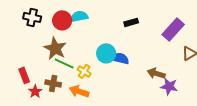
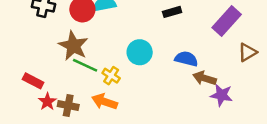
blue semicircle: (120, 58) -> (186, 59), moved
red rectangle: (24, 75) -> (33, 81), turned -42
brown cross: (53, 83) -> (68, 106), moved

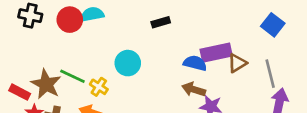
purple rectangle: (227, 21) -> (216, 53), moved, turned 36
brown star: (73, 46) -> (46, 84), moved
blue semicircle: (186, 59) -> (195, 63), moved

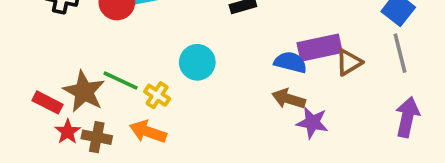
gray line: (270, 74) -> (400, 53), moved

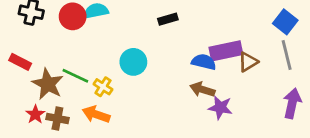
red rectangle: (47, 102) -> (20, 62), moved

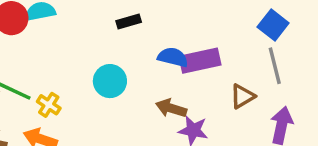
cyan circle: (133, 62) -> (110, 81), moved
blue semicircle: (204, 62) -> (173, 57), moved
brown triangle: (248, 62) -> (242, 96), moved

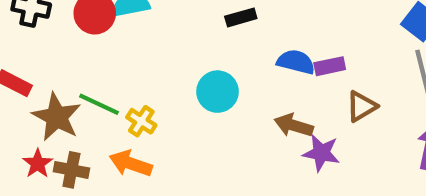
purple rectangle: (200, 61) -> (330, 66), size x0.6
brown triangle: (242, 96) -> (361, 106), moved

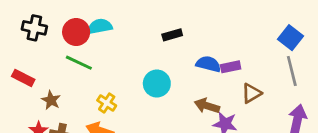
green line: (99, 104) -> (79, 63), moved
brown star: (57, 117) -> (51, 100), size x0.6

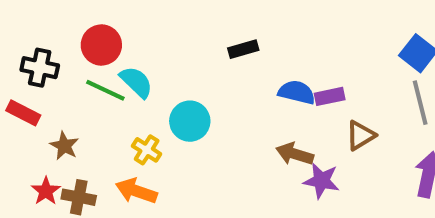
cyan semicircle: (100, 26) -> (136, 82), moved, turned 55
black cross: (34, 28) -> (40, 68), moved
cyan circle: (157, 84) -> (190, 121), moved

